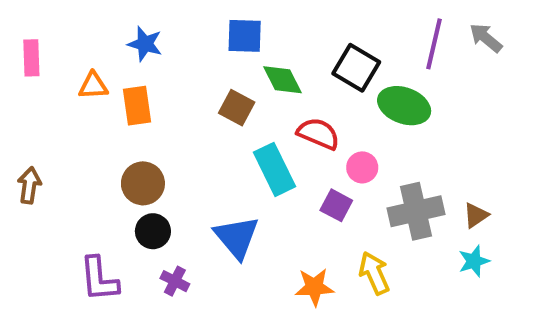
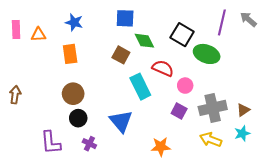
orange triangle: (93, 86) -> (38, 35), moved
purple square: (336, 205) -> (179, 111), moved
yellow arrow: (374, 273) -> (211, 140), moved, turned -45

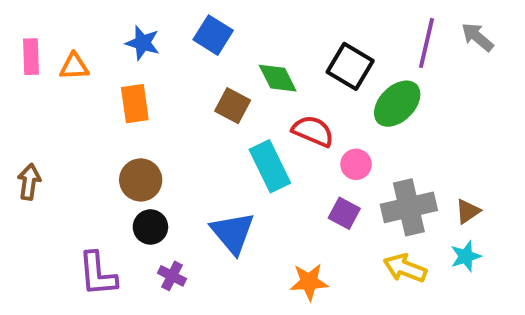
blue square: (125, 18) -> (213, 35), moved, turned 30
green ellipse: (207, 54) -> (397, 104), turned -65

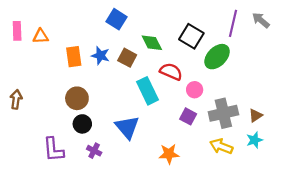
blue star: (143, 43) -> (100, 56), moved

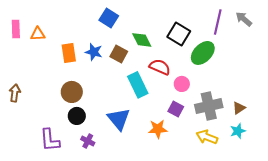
orange star: (169, 154) -> (158, 129), moved

